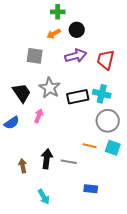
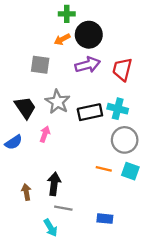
black circle: (77, 30) -> (89, 35), size x1.5
gray line: (69, 162) -> (63, 208), moved

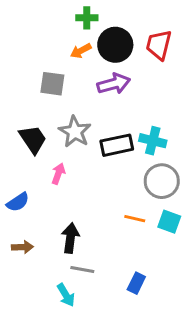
red trapezoid: (122, 69) -> (159, 45), moved
blue semicircle: (14, 142) -> (18, 202), moved
brown arrow: (26, 192) -> (22, 247), moved, turned 98
blue rectangle: (105, 219) -> (136, 283), turned -70

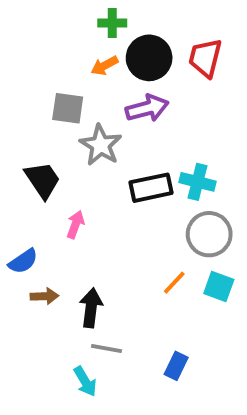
gray star: (75, 132) -> (101, 145), moved
orange line: (135, 219) -> (174, 283), turned -60
brown arrow: (22, 247) -> (44, 296), moved

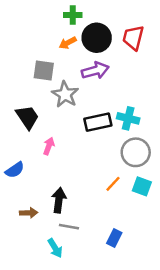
brown arrow: (44, 296) -> (29, 213), moved

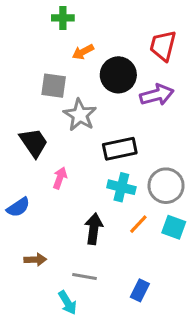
green cross: (73, 15) -> (63, 18), moved
black circle: (97, 38) -> (118, 75), moved
purple arrow: (95, 70) -> (157, 95), moved
cyan cross: (128, 118) -> (121, 187), moved
black arrow: (59, 200) -> (94, 229), moved

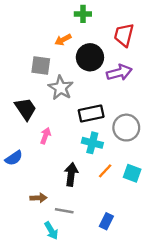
green cross: (63, 18) -> (83, 14), moved
gray circle: (166, 186) -> (126, 128), moved
brown arrow: (35, 260) -> (38, 198), moved

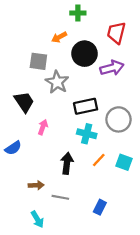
cyan arrow: (51, 231) -> (37, 219), moved

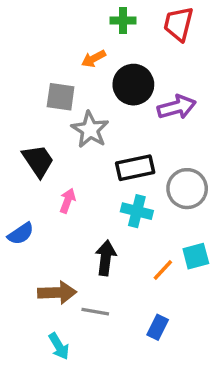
red trapezoid: (116, 33) -> (178, 24), moved
orange line: (99, 160) -> (163, 270), moved
cyan square: (124, 162) -> (196, 256), turned -35
brown arrow: (36, 185) -> (57, 293), size x1.5

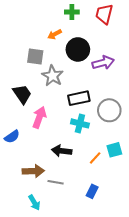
pink arrow: (68, 201) -> (39, 117), size x1.5
black arrow: (106, 258) -> (62, 151), turned -90

